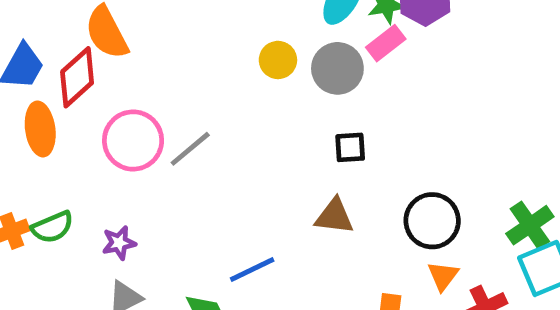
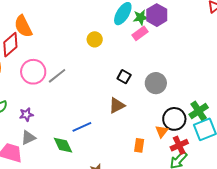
gray circle: (337, 68) -> (156, 83), moved
black square: (350, 147) -> (124, 77), turned 32
brown triangle: (334, 216) -> (117, 105), turned -36
black circle: (432, 221) -> (174, 119), moved

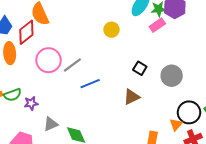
purple star: (26, 114) -> (31, 103), moved
blue line: (82, 127) -> (90, 84), moved
gray triangle: (28, 138) -> (51, 124), moved

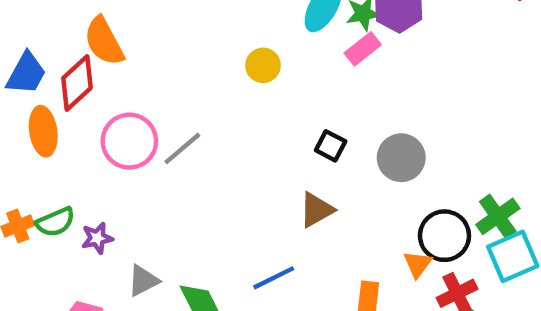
blue line: (90, 84) -> (274, 278), moved

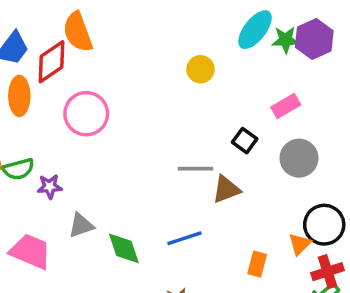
pink rectangle: (363, 49) -> (286, 106), moved
gray line: (182, 148) -> (195, 169), moved, turned 32

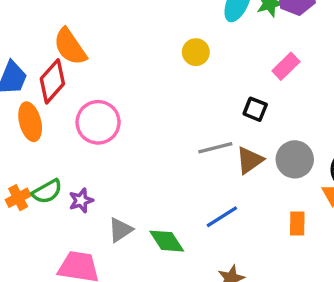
gray circle: (299, 158) -> (295, 159), moved

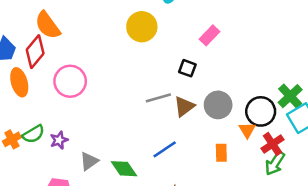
yellow circle: (196, 52) -> (142, 27), size x1.5

